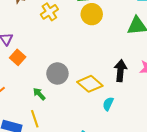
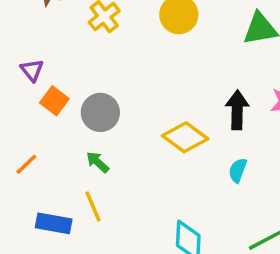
gray circle: (57, 73) -> (100, 112), moved
cyan semicircle: (108, 104) -> (238, 170), moved

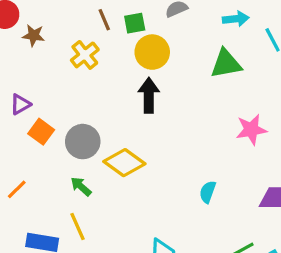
purple triangle: (32, 70) -> (20, 104), turned 40
black arrow: (237, 110) -> (149, 95), moved
yellow diamond: (185, 137) -> (124, 163), moved

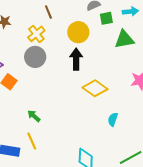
green square: (135, 23) -> (106, 18), moved
gray circle: (83, 142) -> (35, 57), moved
yellow diamond: (124, 163) -> (95, 88), moved

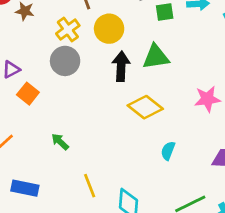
yellow circle: (78, 32) -> (109, 29), moved
green triangle: (124, 39) -> (156, 57), moved
yellow line: (32, 141) -> (90, 186), moved

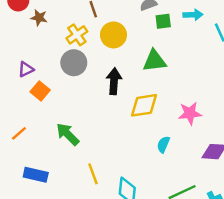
black arrow: (121, 66) -> (114, 81), moved
pink star: (207, 99) -> (190, 113), moved
yellow diamond: (145, 107) -> (144, 105), turned -48
green arrow: (60, 142) -> (68, 134), size x1.5

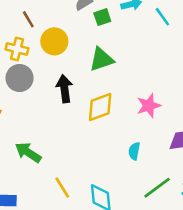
yellow cross: (77, 35) -> (17, 49), turned -30
cyan semicircle: (163, 144) -> (134, 151), moved

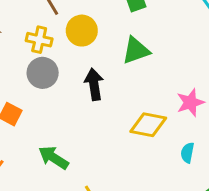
yellow diamond: (100, 107) -> (148, 125), moved, turned 32
cyan semicircle: (134, 151) -> (187, 153), moved

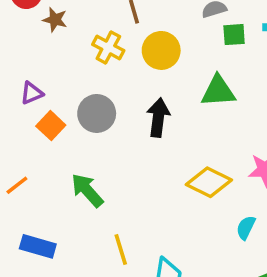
gray circle: (43, 73) -> (97, 113), moved

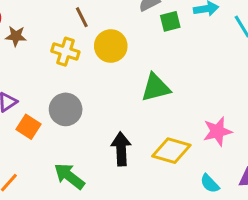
green triangle: (218, 91) -> (156, 88), moved
black arrow: (158, 117) -> (121, 149), moved
cyan semicircle: (246, 228) -> (210, 184), turned -60

